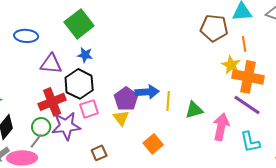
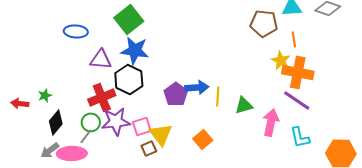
blue star: (85, 55) -> (135, 50), size x1.8
pink square: (89, 109) -> (142, 126), moved
yellow triangle: (121, 118) -> (161, 134), moved, size x1.4

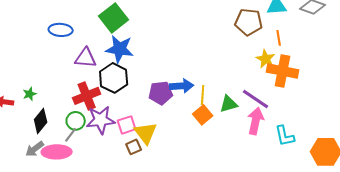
purple pentagon: (176, 94) -> (161, 93), turned 30
purple line: (297, 100) -> (256, 99), moved
orange square: (203, 139) -> (203, 115), moved

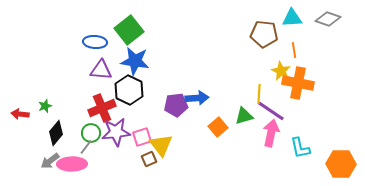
blue ellipse: (61, 30) -> (95, 42), moved
yellow line: (203, 95) -> (259, 94), moved

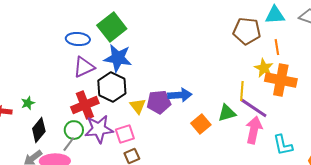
purple triangle: (101, 70) -> (84, 67), turned -30
yellow triangle: (161, 145) -> (138, 106), moved, size x0.7

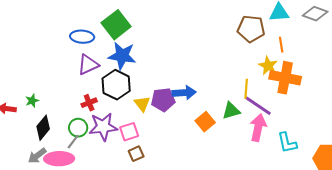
red cross: (85, 105) -> (89, 103), size x0.6

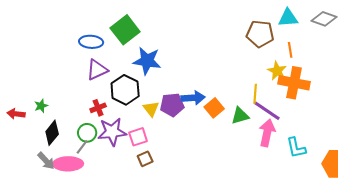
blue star: (122, 56) -> (147, 61), moved
orange square: (205, 122) -> (214, 108), moved
gray arrow: (37, 156) -> (46, 161), turned -96

